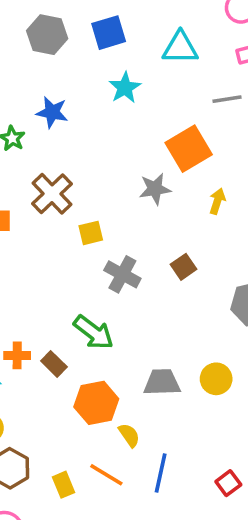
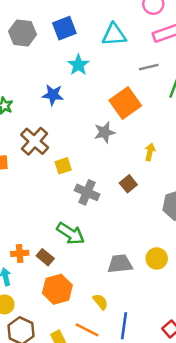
blue star: (52, 112) -> (53, 95), moved
yellow arrow: (217, 201) -> (150, 152), moved
orange hexagon: (96, 403) -> (57, 289), moved

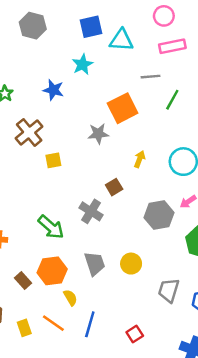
blue square: (64, 28) -> (91, 27), moved
gray cross: (87, 192) -> (91, 211), moved
brown rectangle: (45, 257) -> (23, 281), moved
gray trapezoid: (120, 264) -> (95, 264), turned 70
orange hexagon: (57, 289) -> (52, 271), moved

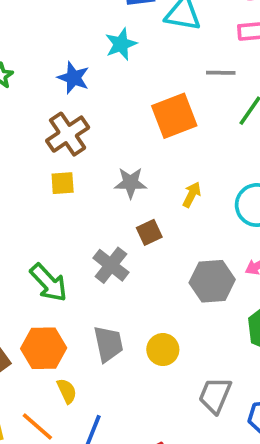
brown cross: (29, 132) -> (68, 134), moved
gray star: (98, 134) -> (131, 183), moved

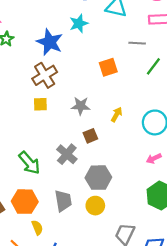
blue star: (73, 78) -> (50, 42), size x1.4
orange square: (174, 116) -> (108, 67), size x0.7
gray hexagon: (212, 281) -> (98, 178), moved

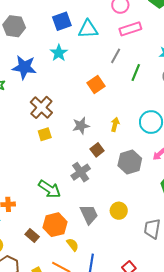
blue star: (50, 42) -> (24, 67), moved
gray line: (137, 43) -> (116, 56), turned -49
gray cross: (67, 154) -> (81, 172), turned 30
gray hexagon: (98, 178) -> (130, 162), moved

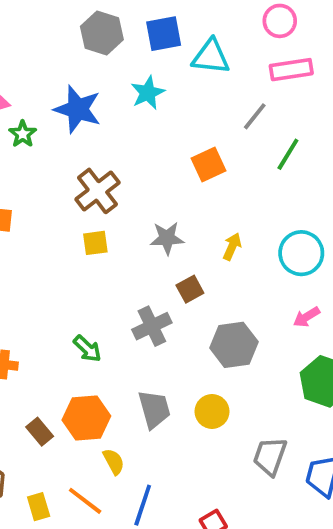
gray hexagon: (14, 26) -> (102, 33), moved
gray hexagon: (130, 162) -> (234, 345), moved
green arrow: (50, 189) -> (87, 349), size x0.7

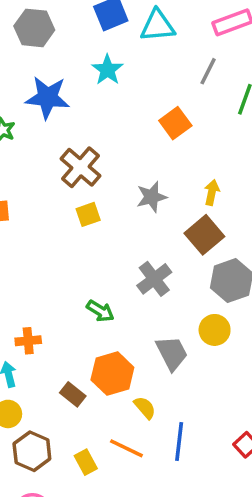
gray hexagon: (102, 33) -> (34, 28), moved
brown square: (190, 289) -> (204, 235), moved, size x1.5
yellow circle: (212, 411) -> (215, 330), moved

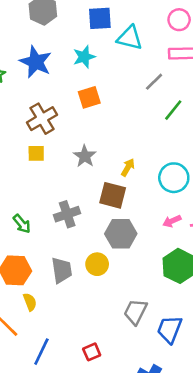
orange square: (175, 123) -> (89, 97), moved
gray star: (152, 197) -> (85, 156), turned 30
brown square: (204, 235) -> (113, 195), turned 36
blue line: (179, 441) -> (41, 352), moved

